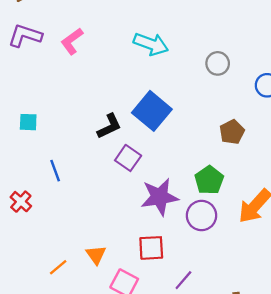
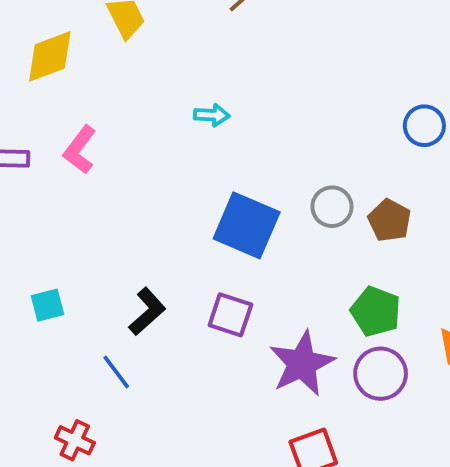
cyan arrow: (151, 44) -> (212, 115), size x0.6
gray circle: (218, 63) -> (332, 207), moved
black L-shape: (109, 126) -> (147, 312), moved

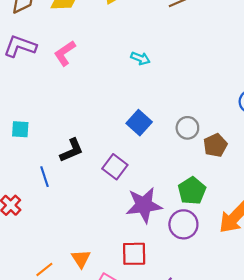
blue square: (247, 225) -> (139, 123), size x0.7

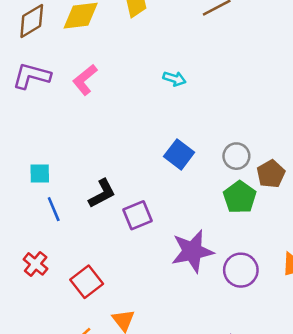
purple square: (115, 167) -> (138, 215), moved, turned 35
blue line: (45, 177) -> (54, 209), moved
green pentagon: (192, 191) -> (240, 197), moved
red square: (134, 254) -> (87, 282), moved, turned -32

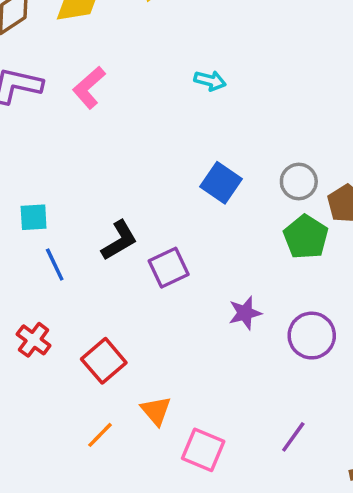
purple star: (192, 251) -> (245, 313), size x0.6

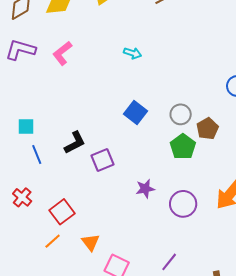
orange line: (100, 435) -> (53, 241), moved

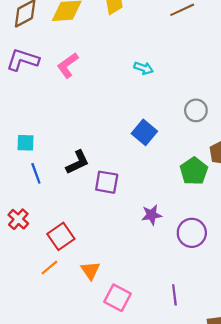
gray circle: (181, 114) -> (196, 110), moved
purple square: (102, 160) -> (107, 182), turned 30
purple line: (169, 262) -> (174, 295), turned -48

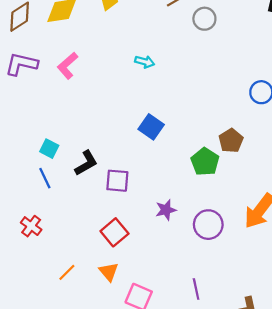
gray circle: (196, 110) -> (204, 19), moved
cyan square: (26, 143) -> (49, 149), moved, turned 30
red square: (61, 236) -> (114, 232), moved

